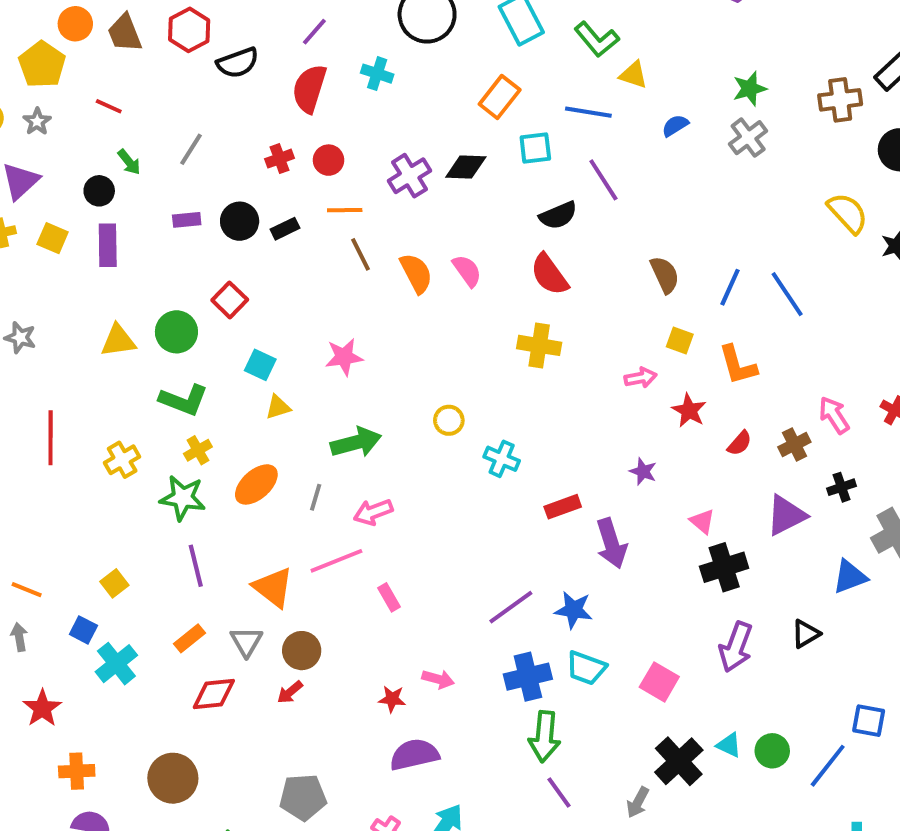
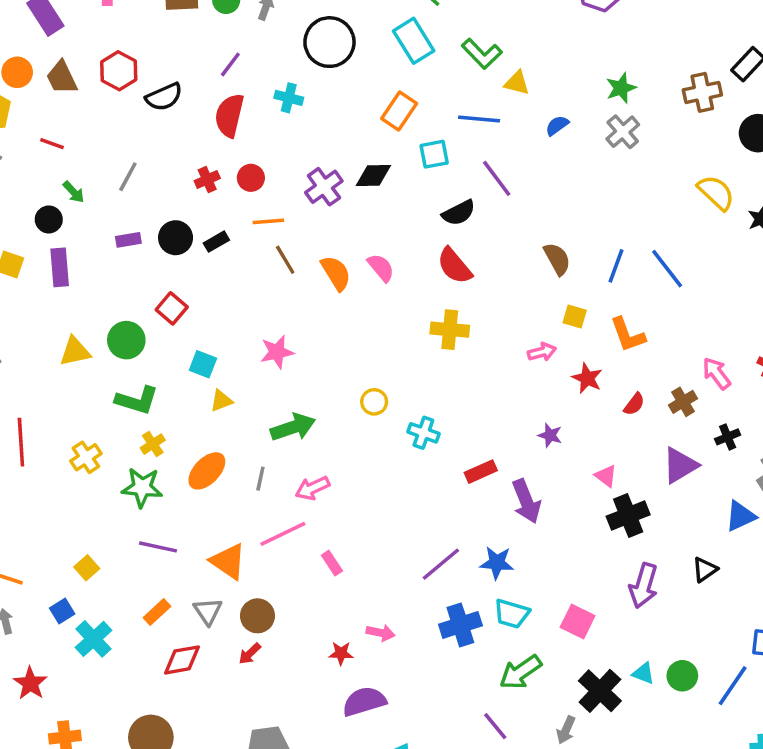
purple line: (196, 566) -> (158, 547), turned -60
blue square: (83, 630) -> (62, 611), turned 35
green arrow: (545, 736) -> (520, 672), moved, turned 54

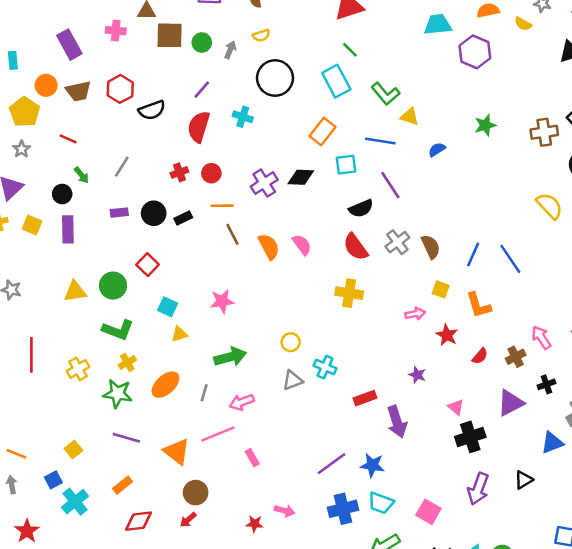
brown trapezoid: (62, 78) -> (78, 91), turned -80
gray cross: (623, 132) -> (397, 242), moved
gray triangle: (208, 611) -> (293, 380), moved, turned 40

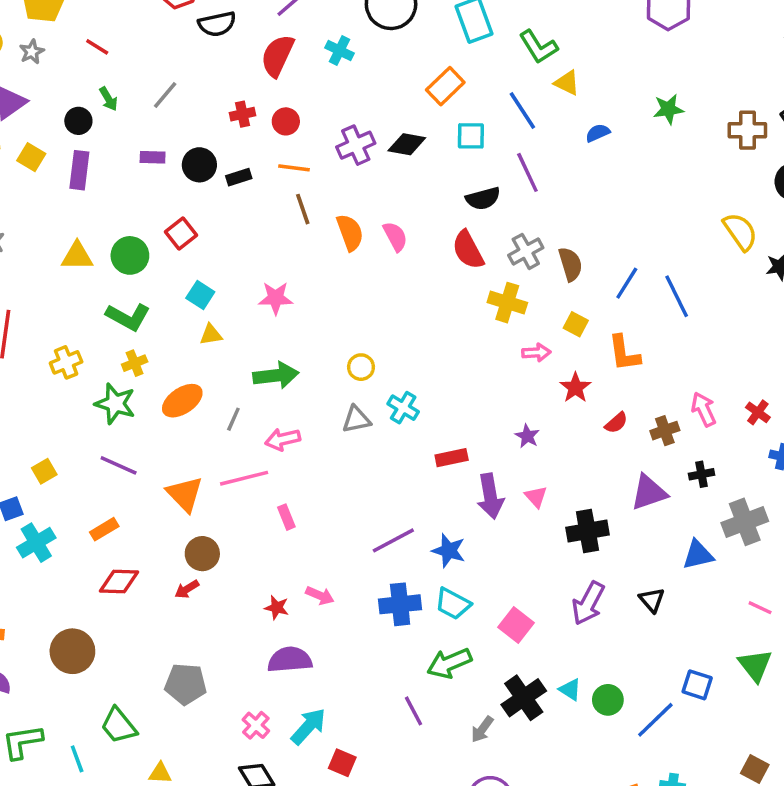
blue line: (380, 141) -> (522, 110), turned 40
yellow cross: (349, 293) -> (507, 303), moved
pink triangle: (456, 407) -> (536, 497), moved
black triangle: (524, 480) -> (652, 600), turned -48

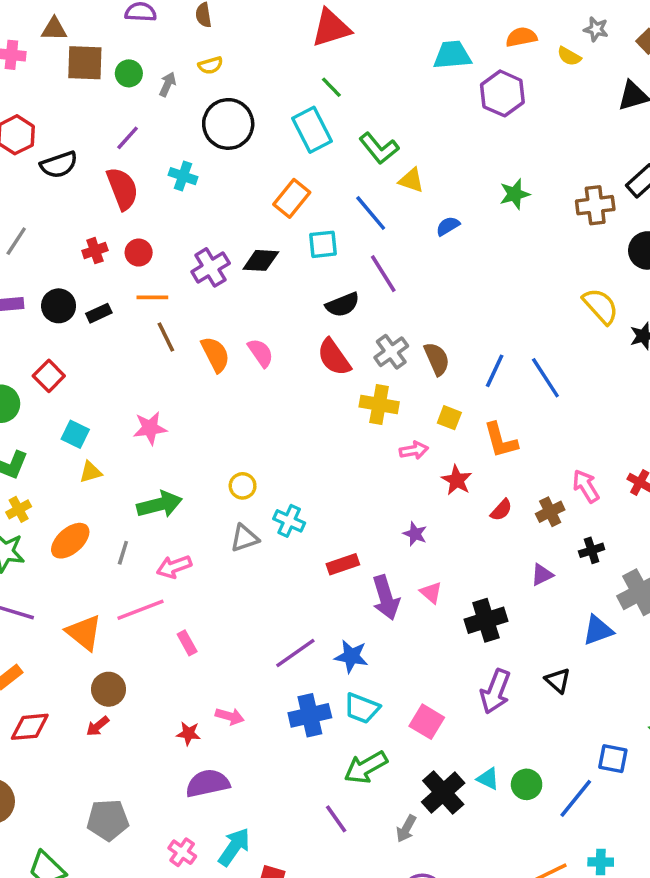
red semicircle: (278, 56) -> (122, 189), turned 141
purple triangle: (649, 492) -> (542, 575), size x0.6

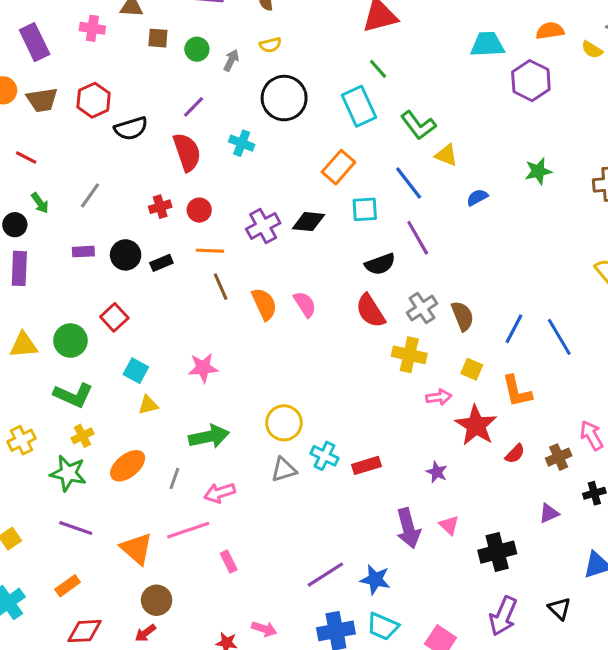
brown square: (85, 63) -> (158, 38), size x0.6
red star: (457, 480) -> (476, 425), size x1.5
yellow circle: (243, 486) -> (284, 423), size x1.5
red rectangle: (343, 564) -> (367, 465), moved

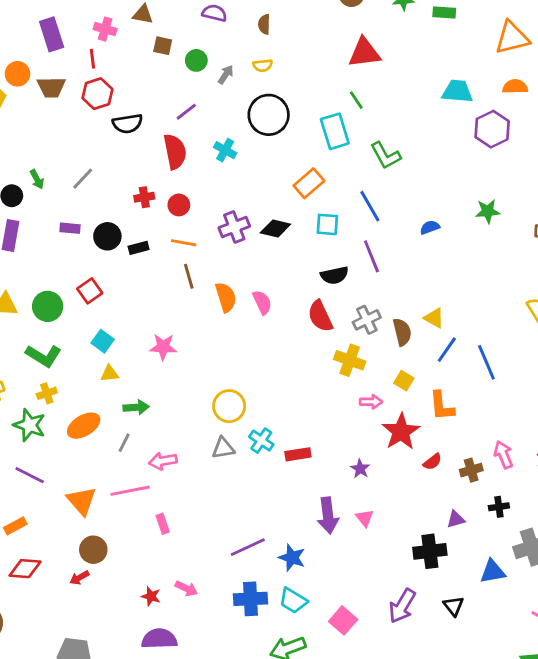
yellow triangle: (446, 155) -> (434, 318), moved
red line: (26, 158) -> (92, 59), moved, turned 48
green arrow: (209, 437) -> (136, 407), moved, size x0.7
black cross: (497, 552) -> (430, 551), moved

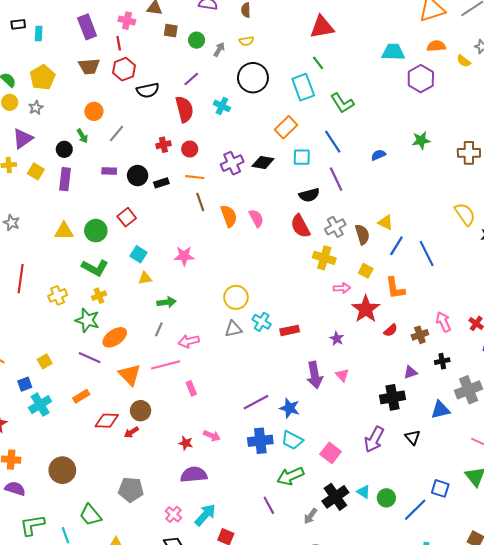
orange circle: (17, 74) -> (94, 111), moved
orange ellipse: (84, 426) -> (115, 337), moved
red diamond: (25, 569) -> (107, 421), moved

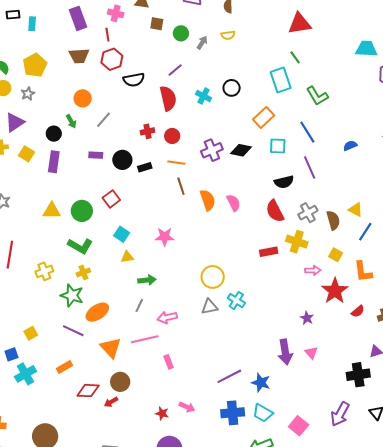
black circle: (253, 78) -> (232, 88), moved, size x0.6
red rectangle: (290, 330) -> (269, 252), moved

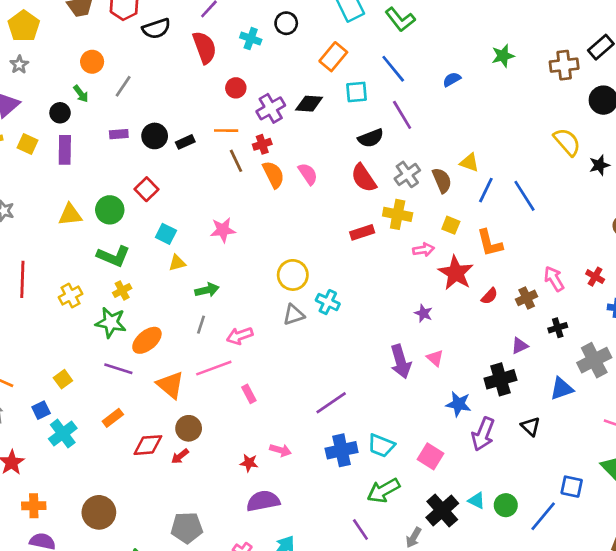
red cross: (148, 131) -> (262, 144), moved
red circle: (172, 136) -> (236, 88), moved
blue star: (261, 383) -> (459, 404), moved

